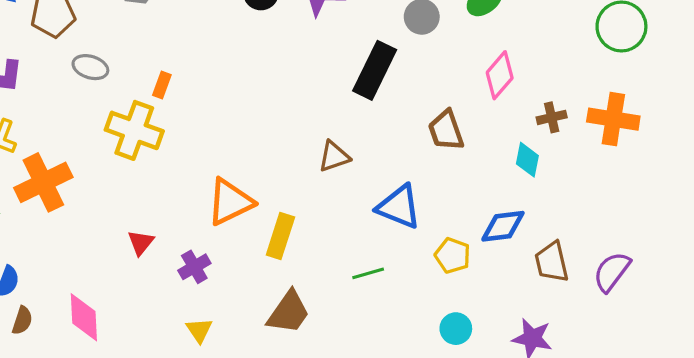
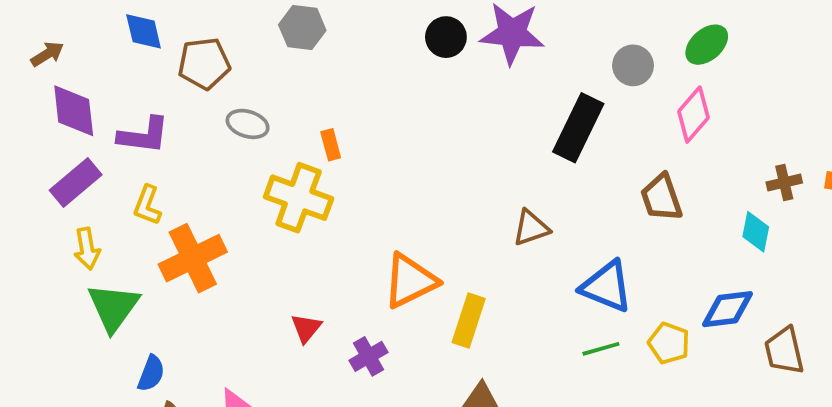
pink diamond: (500, 75) -> (693, 115), moved
orange rectangle: (162, 85) -> (331, 145), turned -35
green line: (368, 273) -> (601, 349), moved

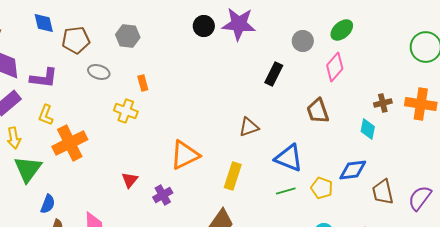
gray hexagon: (302, 28) -> (128, 36), moved
black rectangle: (578, 128) -> (274, 74), size x0.7
yellow cross: (299, 198) -> (126, 111), size x0.7
yellow rectangle: (469, 320) -> (233, 176), moved

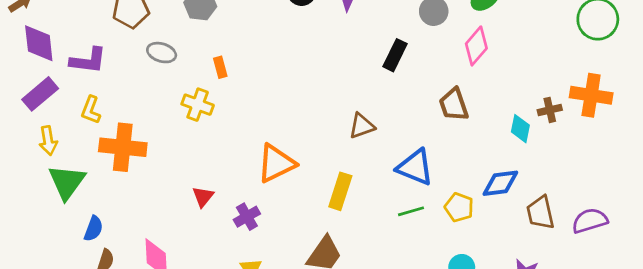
brown cross: (383, 103) -> (550, 110), moved
orange cross: (70, 143) -> (123, 147), turned 32
purple semicircle: (420, 198) -> (590, 221), turned 36

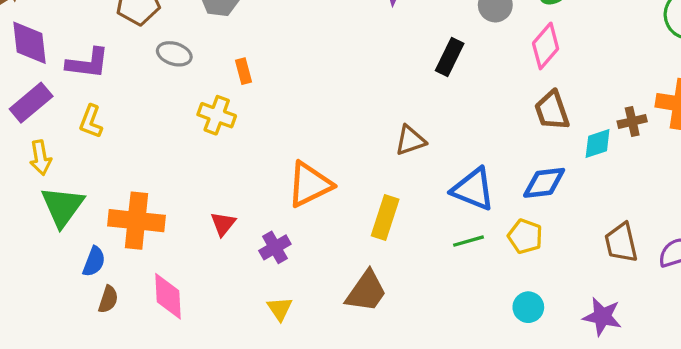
brown trapezoid: (454, 105) -> (552, 110), moved
cyan diamond: (520, 129) -> (598, 144), turned 60
orange cross: (123, 147) -> (136, 221), moved
blue diamond: (500, 183) -> (544, 183), moved

